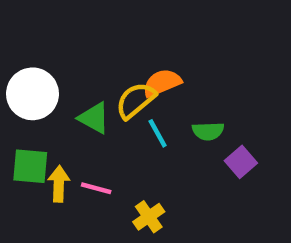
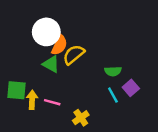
orange semicircle: (162, 83) -> (59, 45), moved, turned 138
white circle: (32, 94) -> (46, 32), moved
cyan line: (158, 133) -> (113, 95), moved

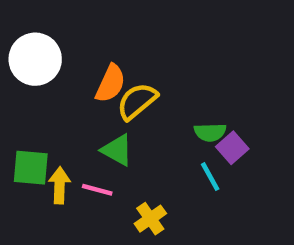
white circle: (46, 32) -> (35, 59), moved
green triangle: (51, 64) -> (117, 150), moved
purple square: (131, 88) -> (232, 148), moved

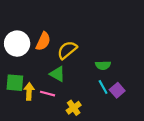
white circle: (35, 59) -> (17, 44), moved
orange semicircle: (110, 84) -> (43, 41), moved
purple square: (232, 148) -> (117, 90), moved

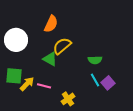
orange semicircle: (43, 41) -> (51, 24), moved
green triangle: (57, 74) -> (50, 59), moved
yellow arrow: (29, 91) -> (27, 84), turned 42

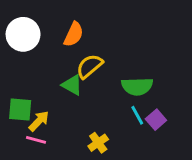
white circle: (16, 40) -> (23, 34), moved
green semicircle: (95, 60) -> (137, 86), size x1.5
pink line: (44, 86) -> (36, 140), moved

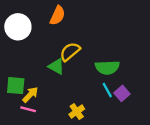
orange semicircle: (74, 34) -> (57, 15), moved

